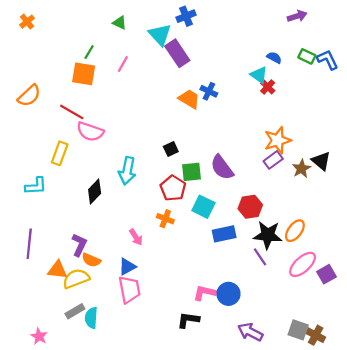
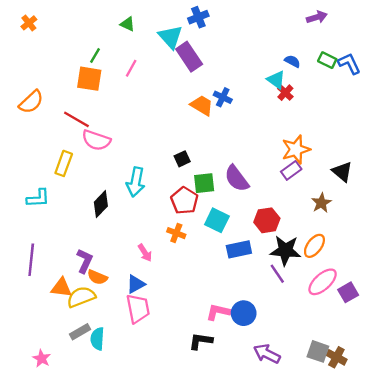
brown star: (301, 169) -> (321, 203), moved

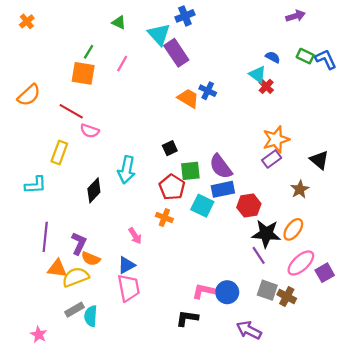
pink semicircle: (96, 140) -> (90, 131), size x0.7
blue rectangle: (239, 249) -> (223, 189), moved
purple line: (31, 260) -> (45, 237), moved
gray square: (318, 351) -> (267, 290), moved
brown cross: (336, 357) -> (287, 297), moved

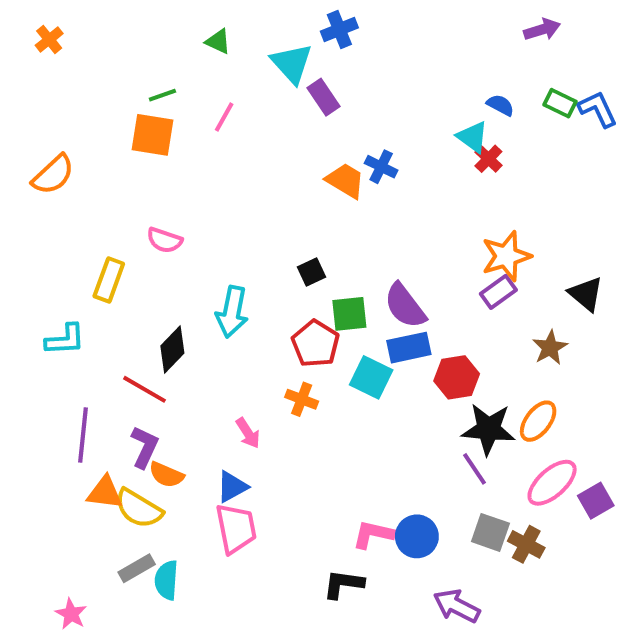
green line: (89, 52) -> (162, 95), turned 40
purple rectangle: (176, 53) -> (323, 97), size x0.7
red line: (71, 111) -> (145, 389), moved
yellow semicircle: (76, 277) -> (139, 509), turned -128

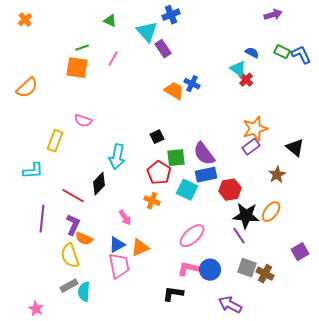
black diamond: (172, 350) -> (99, 184), moved
pink ellipse: (552, 483) -> (192, 236), moved
orange triangle: (105, 493) -> (140, 248), moved, turned -30
yellow semicircle: (139, 509) -> (70, 256), turned 40

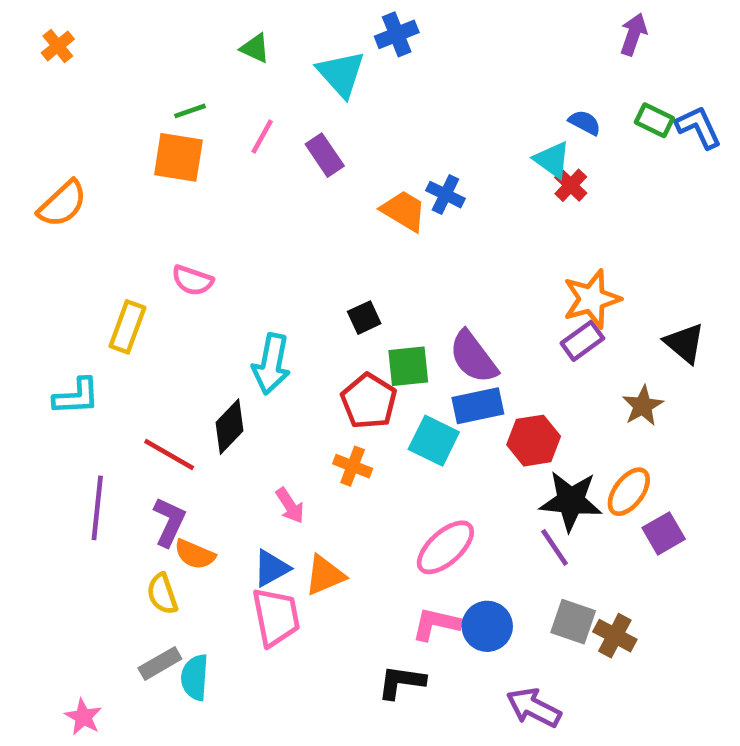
purple arrow: (273, 15) -> (633, 34), turned -54
purple rectangle: (163, 49) -> (325, 155), moved
purple square: (300, 252) -> (664, 533), moved
yellow semicircle: (70, 256) -> (162, 594), size x0.7

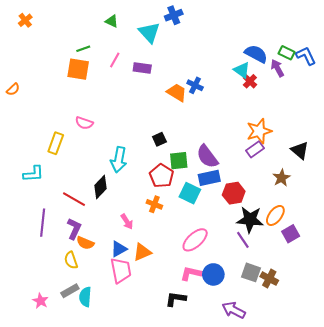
purple arrow: (633, 34) -> (277, 68), moved, turned -48
blue semicircle: (585, 123) -> (256, 54), size x1.6
purple rectangle: (325, 155) -> (142, 68), turned -48
orange semicircle: (62, 204) -> (13, 89), moved, size x0.6
pink star: (83, 717) -> (40, 301), moved

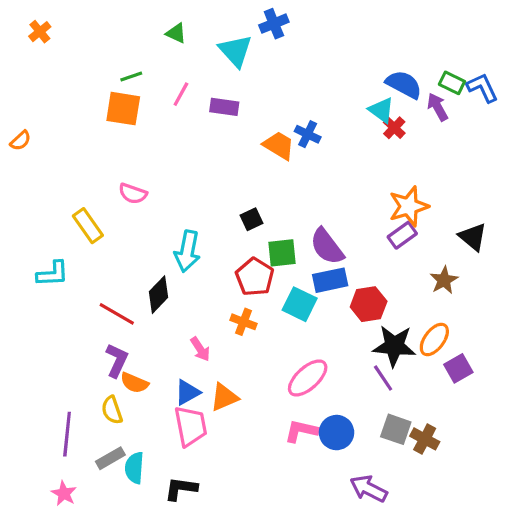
yellow rectangle: (56, 143) -> (88, 226), turned -55
purple line: (43, 223) -> (67, 434), moved
black L-shape: (176, 299) -> (181, 489), moved
pink star: (40, 301) -> (64, 493), moved

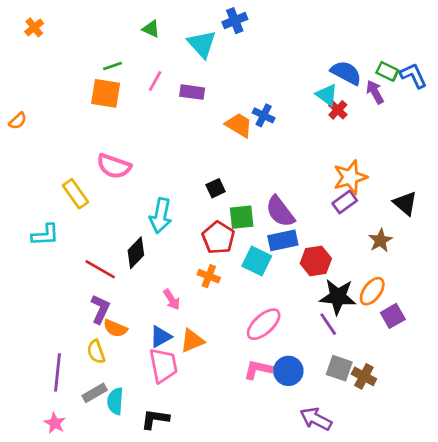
pink semicircle: (133, 194) -> (114, 166), size x1.4

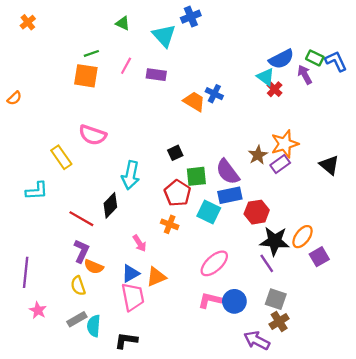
blue semicircle: (346, 73) -> (281, 59), turned 125
brown star: (380, 240) -> (258, 155), moved
purple line: (58, 372) -> (26, 272), moved
brown cross: (364, 376) -> (279, 321), moved, turned 30
pink star: (55, 423) -> (38, 310), moved

